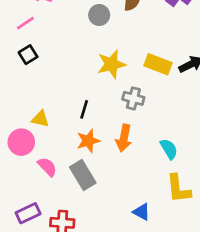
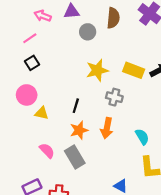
pink circle: (21, 142) -> (27, 95), moved

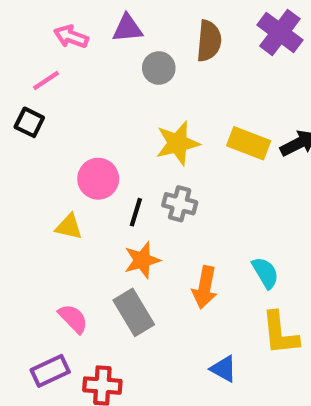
black square: (32, 63) -> (29, 122), moved, turned -32
pink circle: (27, 95) -> (98, 179), moved
gray cross: (114, 97) -> (180, 204), moved
orange arrow: (107, 128) -> (205, 287), moved
pink semicircle: (47, 151) -> (73, 319), moved

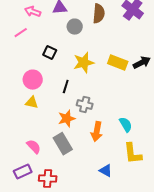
black square: (29, 122) -> (50, 53), moved
pink circle: (98, 179) -> (33, 80), moved
gray cross: (180, 204) -> (85, 105), moved
black line: (136, 212) -> (66, 87), moved

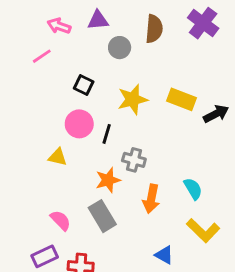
black arrow: (142, 63) -> (216, 114), moved
pink circle: (33, 80) -> (79, 124), moved
yellow L-shape: (133, 154) -> (203, 230), turned -40

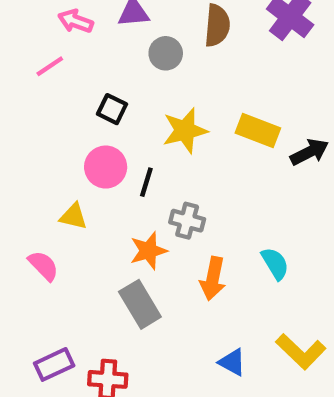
pink semicircle: (60, 220) -> (43, 266), moved
yellow L-shape: (203, 230) -> (301, 352), moved

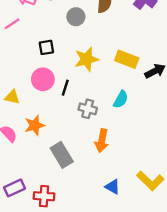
black square: (112, 109) -> (46, 47), turned -35
yellow triangle: (73, 216) -> (12, 97), moved
orange star: (149, 251) -> (35, 125), moved
cyan semicircle: (275, 264) -> (121, 99), moved, turned 60

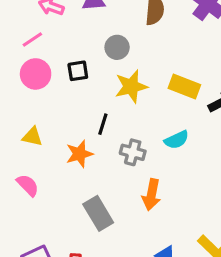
gray circle: (76, 17) -> (117, 47), moved
pink circle: (43, 79) -> (36, 74), moved
cyan semicircle: (121, 99) -> (177, 140), turned 36
orange star: (35, 125) -> (79, 154), moved

